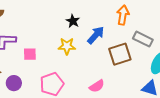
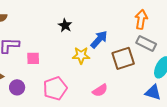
orange arrow: (123, 15) -> (141, 19), moved
black star: (73, 21) -> (65, 25), moved
yellow star: (67, 46) -> (81, 55), moved

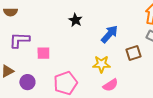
yellow star: (81, 55) -> (101, 64), moved
brown square: (123, 58) -> (133, 53), size x0.7

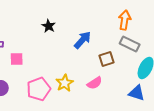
yellow star: (101, 64) -> (65, 83), moved, turned -30
pink semicircle: (110, 85) -> (95, 83), moved

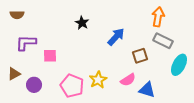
pink pentagon: (39, 89) -> (72, 86), turned -30
blue triangle: (137, 93) -> (147, 90), moved

